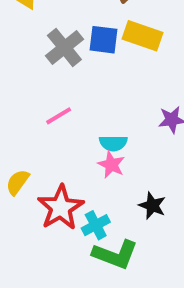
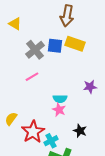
pink line: (59, 116) -> (32, 77), moved

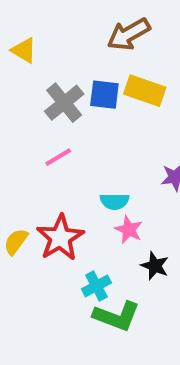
brown arrow: (67, 16) -> (129, 34), turned 50
pink star: (59, 110) -> (129, 230), moved
red star: (33, 132) -> (60, 238), moved

